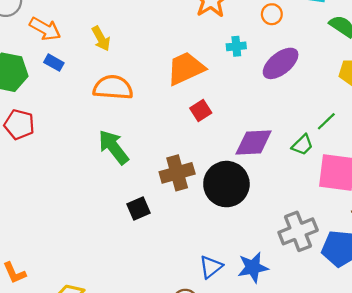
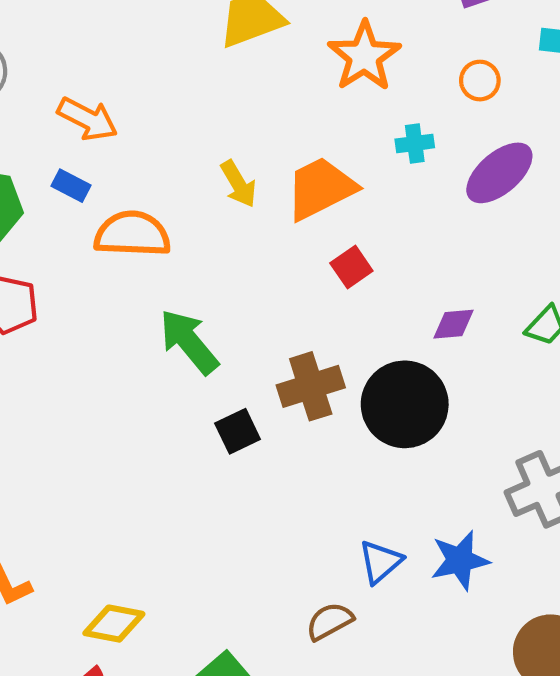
orange arrow: (45, 29) -> (88, 119), moved
yellow arrow: (101, 39) -> (238, 184), moved
orange semicircle: (113, 87) -> (132, 234), moved
purple diamond: (254, 142) -> (453, 324), size x0.6
black square: (138, 209) -> (238, 431), moved

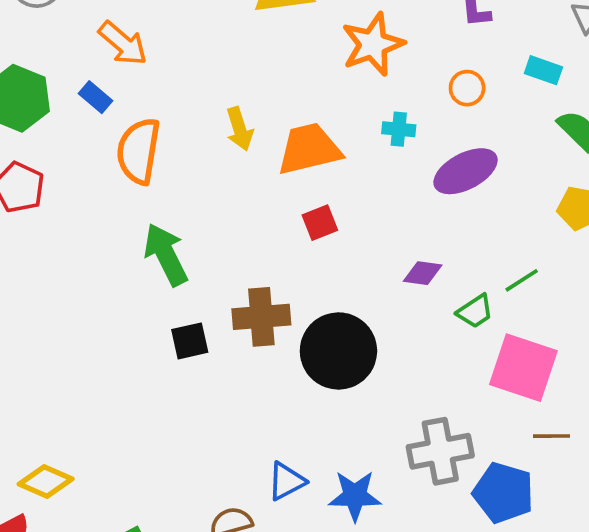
orange semicircle: (132, 234) -> (139, 151), turned -96
purple diamond: (453, 324) -> (423, 273), moved

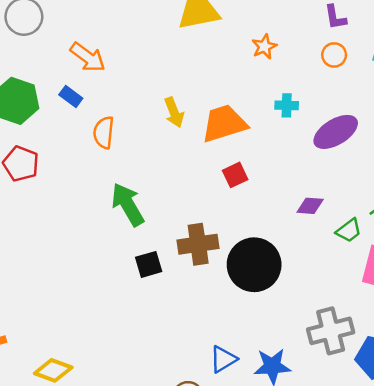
orange star: (373, 44) -> (264, 47), size x0.6
orange circle: (467, 88) -> (334, 55), moved
orange semicircle: (139, 151) -> (104, 133), size x0.7

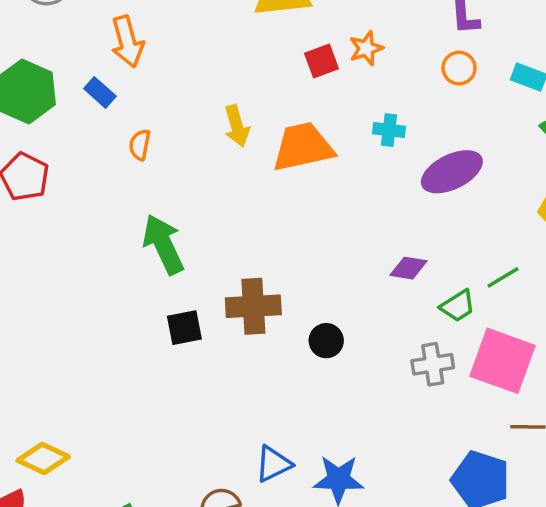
orange arrow: (88, 57) -> (127, 42), turned 33
orange semicircle: (104, 133) -> (140, 145), size x0.7
red square: (235, 175) -> (322, 61), moved
black circle: (254, 265) -> (326, 341), size x0.5
gray cross: (331, 331) -> (433, 364), moved, size x0.7

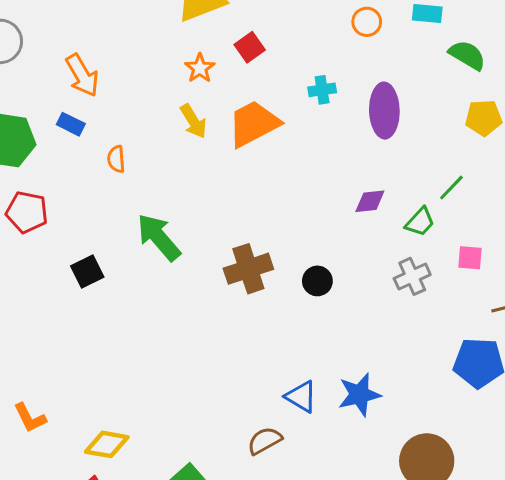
orange star: (366, 48) -> (200, 68), moved
purple ellipse: (452, 172) -> (384, 111), turned -50
black square: (184, 328) -> (87, 271), moved
pink square: (503, 361) -> (470, 258), size x0.5
blue triangle: (273, 464) -> (301, 397), turned -48

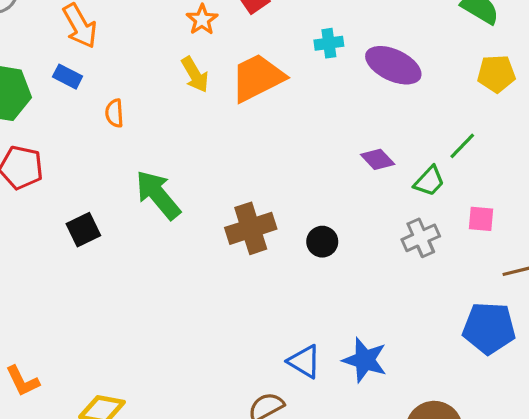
purple ellipse: (384, 111) -> (393, 65), turned -64
purple diamond: (370, 201) -> (378, 159), turned 52
blue star: (359, 395) -> (365, 360), turned 30

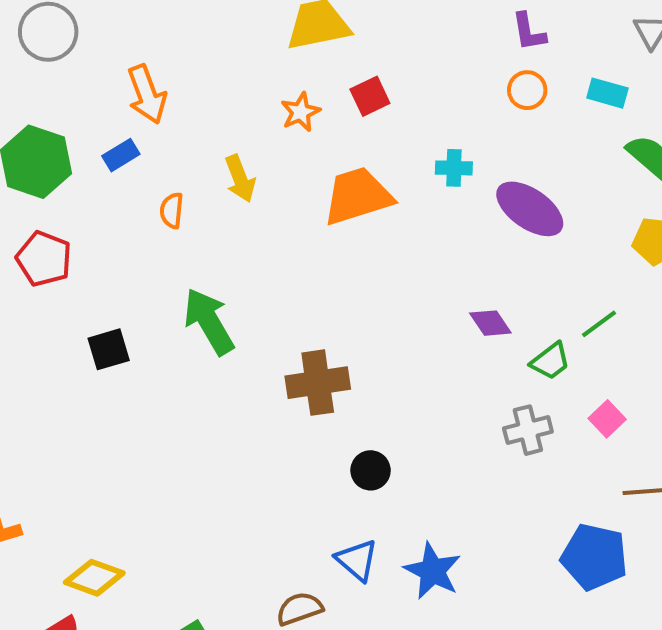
yellow arrow: (195, 75) -> (240, 179), moved
blue rectangle: (68, 77) -> (121, 155), turned -68
pink square: (481, 219) -> (607, 419), turned 32
black circle: (322, 242) -> (371, 470), moved

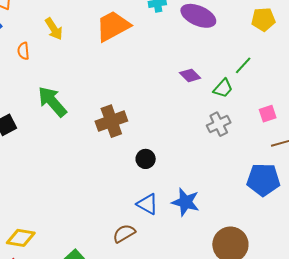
pink square: (607, 419) -> (268, 114), moved, turned 36

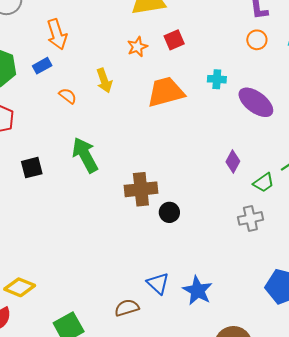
orange semicircle: (23, 51) -> (68, 96), turned 120
purple diamond: (190, 75) -> (233, 162), turned 60
black circle: (146, 159) -> (169, 212), moved

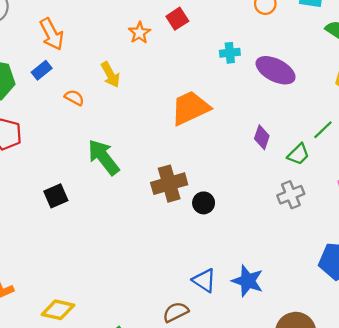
orange trapezoid: (166, 92) -> (190, 108), moved
black square: (32, 168) -> (56, 196), moved

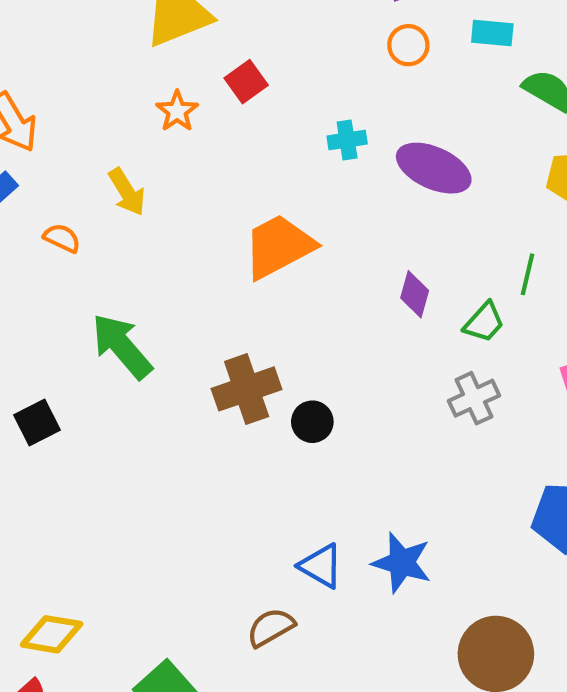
green line: (323, 130) -> (528, 274), turned -30

